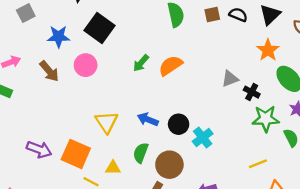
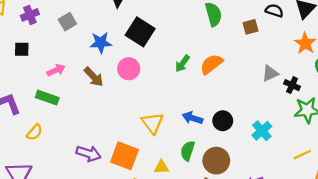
brown square: (212, 14) -> (250, 27), moved
cyan cross: (203, 137) -> (262, 131), moved

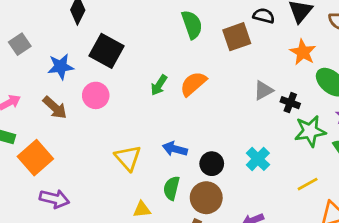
brown square: (250, 27) -> (237, 37), size x1.5
black circle: (223, 121) -> (212, 164), moved
orange square: (125, 156) -> (35, 158), moved, turned 32

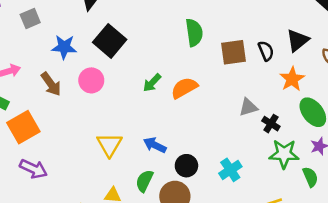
black semicircle: (264, 16) -> (266, 51), moved, turned 42

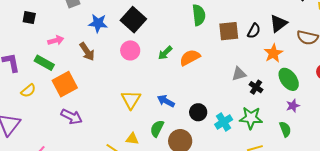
black semicircle: (266, 51) -> (254, 31), turned 49
pink circle: (91, 80) -> (130, 50), moved
green star: (284, 154) -> (251, 118), moved
black circle: (186, 166) -> (198, 112), moved

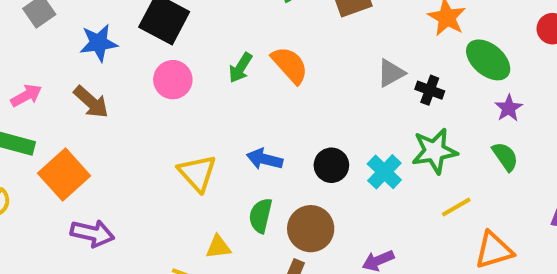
orange semicircle: (190, 58) -> (290, 65), turned 90

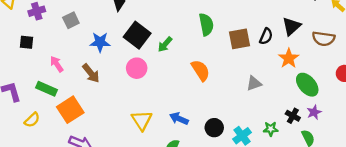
green arrow: (240, 68) -> (165, 44), moved
black cross: (430, 90) -> (293, 116), moved
pink arrow: (26, 96) -> (57, 64), turned -105
green star: (434, 151) -> (271, 129), size x0.6

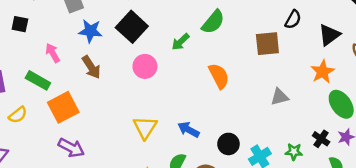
green semicircle: (206, 24) -> (213, 22), moved, turned 45
black square: (137, 35) -> (132, 27), moved
black semicircle: (266, 36) -> (293, 20), moved
blue star: (100, 42) -> (90, 31), moved

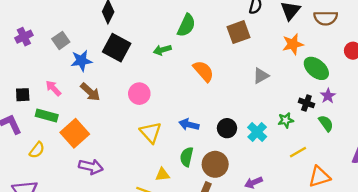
black square: (20, 24) -> (23, 95), moved
green arrow: (180, 42) -> (162, 50), turned 42
pink circle: (145, 66) -> (139, 94), moved
orange star: (323, 72) -> (293, 44), turned 30

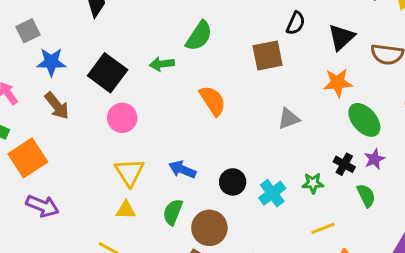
black square: (117, 48) -> (108, 73), moved
yellow triangle: (163, 175) -> (126, 210), moved

